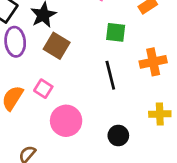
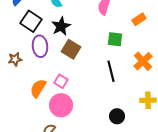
orange cross: (153, 62) -> (143, 61), turned -30
pink circle: (66, 121) -> (61, 105), moved

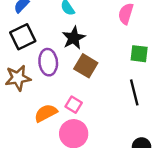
black square: (31, 21) -> (23, 37), moved, turned 30
brown star: (15, 59) -> (18, 78), size x1.5
orange semicircle: (38, 88) -> (46, 113), turned 30

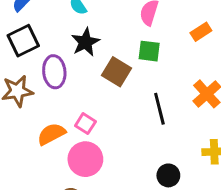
green square: (139, 54) -> (149, 51), moved
brown square: (86, 66) -> (117, 72), moved

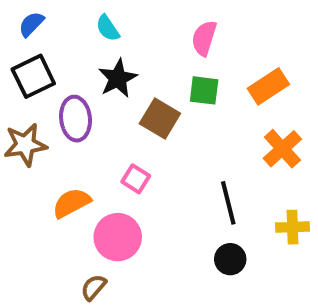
orange rectangle: (201, 32) -> (268, 86), moved, size x1.4
black line: (159, 109) -> (228, 203), moved
pink square: (85, 124) -> (136, 179), moved

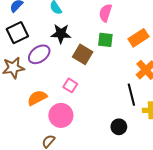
black star: (118, 78) -> (61, 34), turned 30
purple ellipse: (76, 119) -> (39, 54), turned 60
black line: (228, 203) -> (131, 95), moved

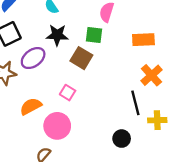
orange rectangle: (139, 38) -> (143, 40), turned 30
green square: (105, 40) -> (94, 35), moved

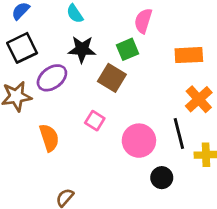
green square: (94, 35) -> (128, 49), turned -30
orange semicircle: (31, 106) -> (49, 138), turned 100
pink circle: (57, 126) -> (139, 141), moved

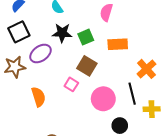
green square: (128, 49) -> (86, 37), moved
orange rectangle: (189, 55) -> (118, 44), moved
brown square: (112, 78) -> (87, 66), moved

